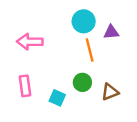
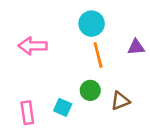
purple triangle: (111, 32) -> (136, 47), moved
pink rectangle: (25, 86) -> (27, 113), moved

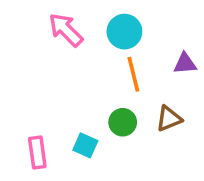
pink arrow: (33, 46) -> (66, 30), moved, turned 44
brown triangle: (120, 101) -> (169, 119), moved

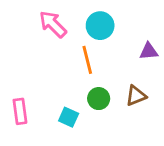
orange line: (133, 74) -> (87, 60), moved
pink rectangle: (37, 152) -> (20, 111), moved

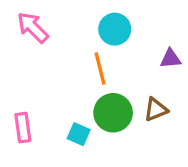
pink arrow: (53, 24) -> (33, 27), moved
green circle: (99, 99) -> (113, 113), size x1.5

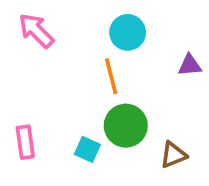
brown triangle: (156, 110) -> (173, 155), moved

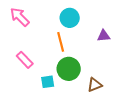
pink rectangle: (25, 142) -> (25, 60), moved, turned -36
cyan square: (87, 149) -> (48, 82), turned -32

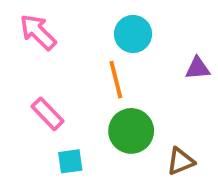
cyan square: (48, 82) -> (70, 161), moved

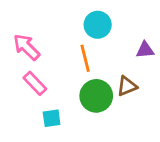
pink arrow: (38, 32) -> (26, 47), moved
brown triangle: (181, 161) -> (127, 86), moved

